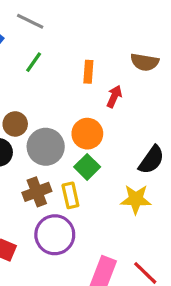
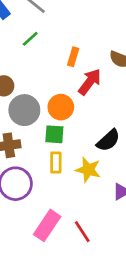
red arrow: (114, 96) -> (90, 82), size x1.5
green square: (87, 167) -> (54, 134), turned 36
yellow rectangle: (70, 195) -> (56, 163), moved

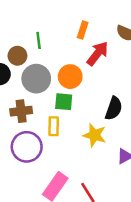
green line: (30, 39) -> (39, 40), moved, turned -56
black semicircle: (108, 140) -> (114, 108), turned -30
yellow rectangle: (56, 163) -> (54, 126), moved

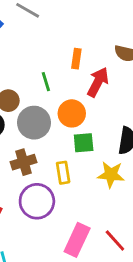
green line: (39, 40) -> (46, 82), moved
green square: (64, 102) -> (84, 143), moved

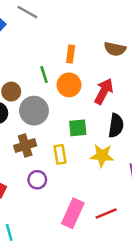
red arrow: (98, 82) -> (104, 91), moved
orange circle: (72, 113) -> (69, 85), moved
purple circle: (37, 201) -> (37, 180), size x0.6
red line: (115, 241) -> (106, 214), turned -70

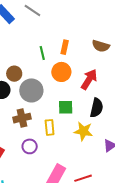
green line: (44, 75) -> (42, 53), moved

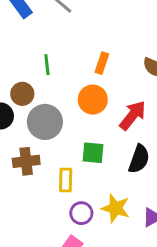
green line: (42, 53) -> (47, 65), moved
yellow star: (83, 131) -> (116, 208), moved
purple circle: (30, 146) -> (81, 213), moved

